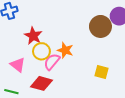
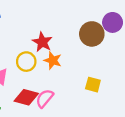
red star: (33, 36) -> (42, 42), moved
pink semicircle: (52, 62) -> (45, 98), moved

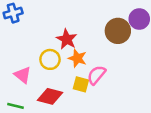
yellow square: (93, 85) -> (81, 84), moved
pink semicircle: (45, 98) -> (96, 75), moved

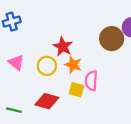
pink triangle: (23, 75) -> (16, 62), moved
pink semicircle: (96, 75) -> (91, 81), turned -36

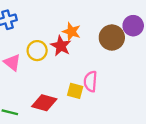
orange star: (73, 65) -> (72, 32), moved
yellow circle: (47, 66) -> (37, 51), moved

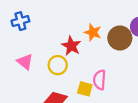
orange star: (72, 32) -> (93, 32), moved
yellow circle: (37, 51) -> (58, 65), moved

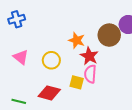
orange star: (93, 32) -> (77, 40), moved
red star: (71, 46) -> (89, 56), moved

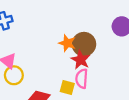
brown circle: (109, 35) -> (84, 44), moved
yellow circle: (51, 60) -> (14, 75), moved

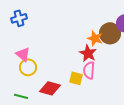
orange star: (67, 43) -> (95, 38), moved
brown circle: (84, 44) -> (110, 33), moved

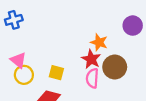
brown circle: (110, 33) -> (115, 67), moved
yellow square: (76, 78) -> (56, 73), moved

